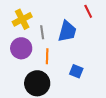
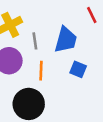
blue square: (76, 71) -> (78, 69), moved

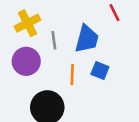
orange line: (41, 71) -> (72, 74), moved

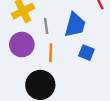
orange line: (72, 74) -> (51, 53), moved

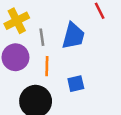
blue square: (86, 53) -> (76, 84), moved, turned -35

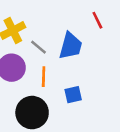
gray line: (42, 37) -> (38, 47), turned -42

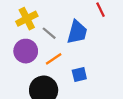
orange line: (44, 77) -> (54, 59), turned 54

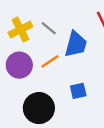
gray line: (49, 33) -> (49, 28), moved
orange line: (54, 59) -> (50, 61), moved

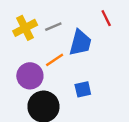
gray line: (49, 28) -> (53, 27), turned -63
purple circle: (19, 65) -> (30, 76), moved

